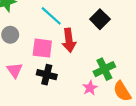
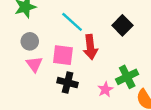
pink triangle: (15, 70) -> (34, 64), moved
pink star: (90, 88) -> (105, 89), moved

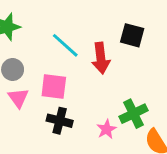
black square: (122, 25) -> (132, 35), moved, turned -30
red arrow: (90, 47) -> (101, 58), moved

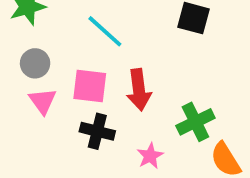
red arrow: (101, 58) -> (139, 90), moved
pink star: (107, 129) -> (150, 156), moved

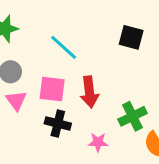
pink star: (150, 156) -> (98, 142), turned 30

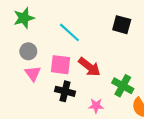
red arrow: (89, 92) -> (89, 67), turned -45
green cross: (133, 116) -> (123, 86), turned -35

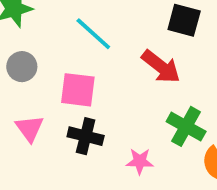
red arrow: (89, 67) -> (161, 67), moved
pink triangle: (33, 74) -> (30, 128), moved

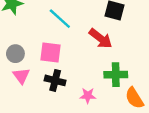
gray circle: (22, 67) -> (15, 54), moved
green cross: (186, 126) -> (116, 75), turned -30

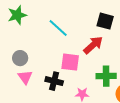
red arrow: (101, 38) -> (93, 45), turned -80
pink square: (50, 52) -> (70, 62), moved

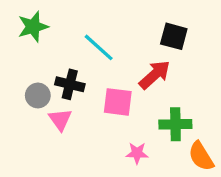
pink triangle: (25, 77) -> (60, 119), moved
black cross: (54, 81) -> (70, 84), moved

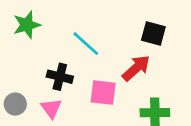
gray circle: (38, 95) -> (15, 104), moved

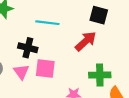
cyan line: (86, 44) -> (47, 23), turned -35
pink square: (103, 93) -> (45, 68), moved

